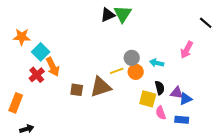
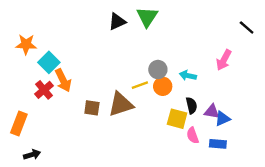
black triangle: (108, 15) -> (117, 22), moved

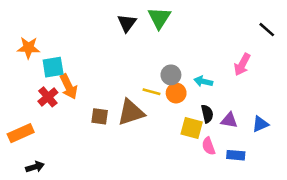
black triangle: (117, 22) -> (127, 23), turned -30
cyan square: (49, 62) -> (53, 67), turned 36
yellow line: (140, 85) -> (152, 92), turned 35
blue triangle: (223, 119) -> (260, 124), moved
orange rectangle: (19, 123) -> (21, 133), turned 45

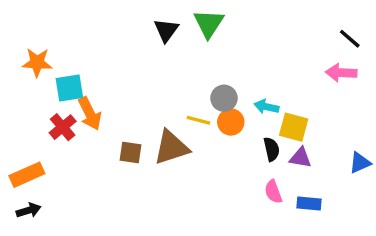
pink arrow: (242, 65) -> (341, 73), moved, turned 65
blue triangle: (260, 124) -> (360, 163), moved
yellow square: (192, 128) -> (294, 127), moved
black arrow: (35, 167) -> (29, 210), moved

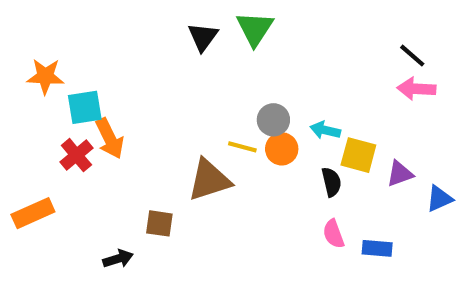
black line: (350, 39) -> (412, 56), moved
brown square: (131, 153) -> (159, 223), moved
purple triangle: (300, 158) -> (400, 174), moved, turned -30
black arrow: (29, 210) -> (118, 259), moved

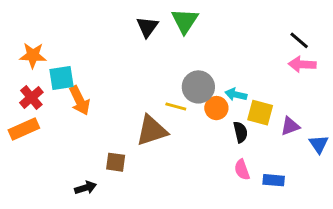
gray circle: (273, 120) -> (198, 87), size x1.4
orange circle: (282, 149) -> (216, 108), moved
red cross: (76, 155) -> (31, 97), moved
blue triangle: (439, 199) -> (319, 144), turned -40
orange rectangle: (33, 213) -> (24, 129), moved

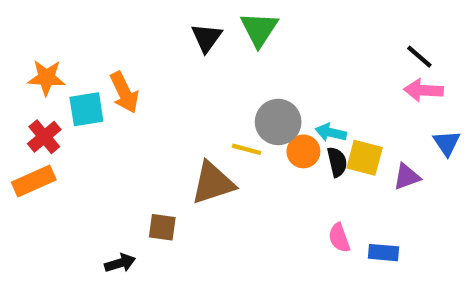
orange arrow: (80, 100) -> (124, 92), moved
black semicircle: (240, 132) -> (337, 162), moved
blue triangle: (319, 144) -> (447, 143), moved

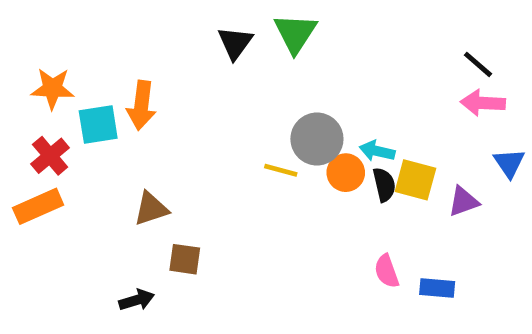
orange arrow: (124, 92) -> (141, 105), turned 33
brown triangle: (213, 183) -> (151, 209), moved, size x0.7

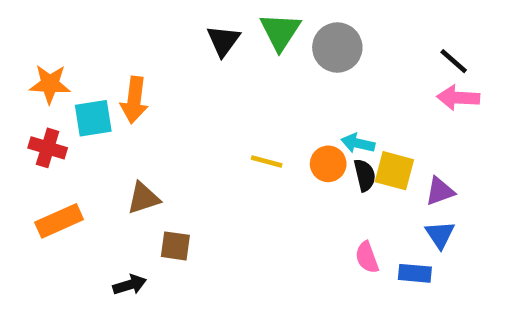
gray circle: (317, 139) -> (337, 47), moved
red cross: (50, 156) -> (48, 148), turned -33
blue triangle: (509, 163) -> (440, 235), moved
orange rectangle: (38, 206) -> (59, 221), moved

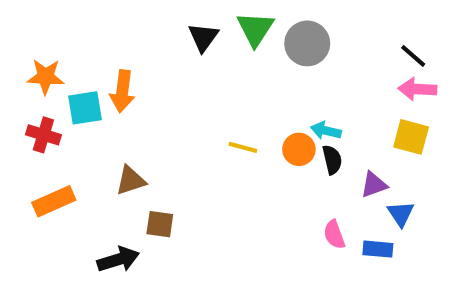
yellow square: (394, 171) -> (411, 137), moved
purple triangle: (440, 191) -> (374, 185), moved
black arrow: (130, 285) -> (118, 259), size x1.4

